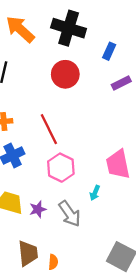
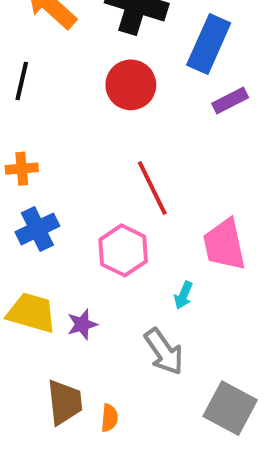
blue rectangle: (109, 51) -> (209, 44), size x1.8
red line: (49, 129) -> (152, 188), moved
gray arrow: (70, 214) -> (164, 352), moved

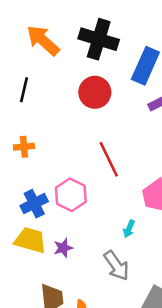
blue cross: (37, 229) -> (34, 204), moved
pink hexagon: (123, 250) -> (71, 195), moved

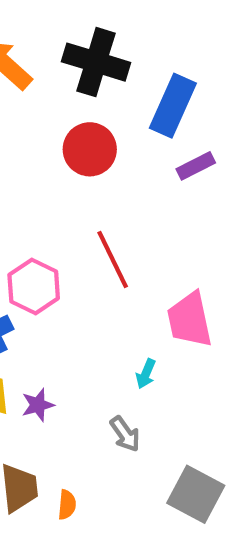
pink hexagon: (71, 195) -> (34, 286), moved
gray arrow: (116, 266) -> (125, 434), size x0.7

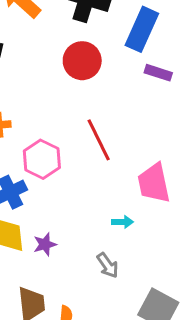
purple rectangle: (196, 166) -> (158, 73), turned 45
cyan arrow: (146, 374) -> (122, 222), turned -114

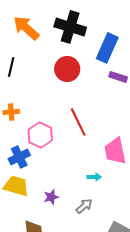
purple star: (45, 244) -> (51, 197), moved
gray arrow: (108, 265) -> (84, 206), turned -96

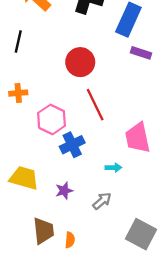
red circle: (67, 69) -> (80, 62), moved
blue cross: (19, 157) -> (72, 145), moved

